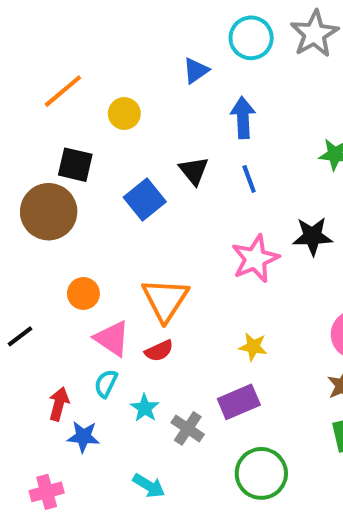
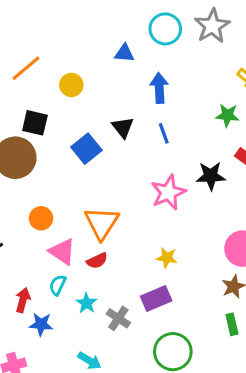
blue triangle: (196, 71) -> (124, 53), turned 40

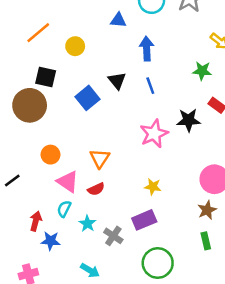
orange triangle: (102, 223) -> (100, 158), size x0.7

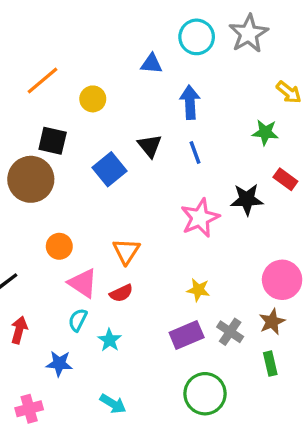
red arrow: (36, 221) -> (19, 330), moved
gray cross: (113, 236) -> (230, 332), moved

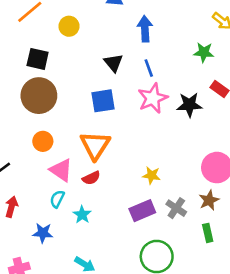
blue square: (110, 169) -> (103, 101), moved, turned 30
brown circle: (31, 179) -> (39, 96), moved
pink star: (200, 218) -> (153, 98), moved
orange triangle: (126, 251) -> (95, 145), size x1.4

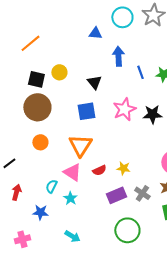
yellow circle: (69, 26) -> (59, 72), moved
blue line: (149, 68) -> (140, 72), moved
pink triangle: (61, 170) -> (72, 172), moved
red semicircle: (91, 178) -> (99, 170), moved

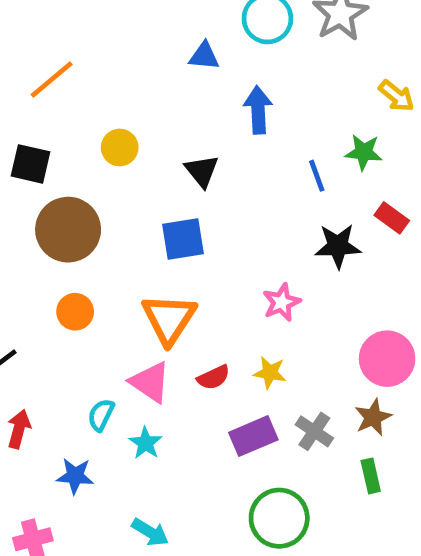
blue line: (140, 72) -> (317, 176), moved
black square: (36, 79) -> (31, 164), moved
pink star: (124, 109) -> (282, 302), moved, size x0.7

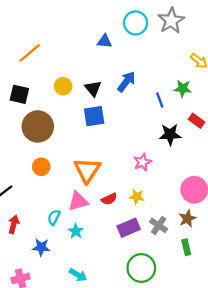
blue arrow: (258, 110) -> (126, 82), moved, turned 40
black triangle: (202, 171) -> (93, 89), moved
blue square: (183, 239) -> (94, 116), moved
pink triangle: (150, 382) -> (78, 201), turned -50

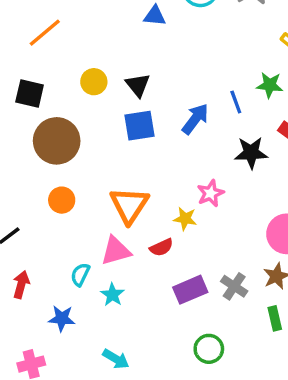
blue arrow: (126, 82) -> (195, 119), moved
yellow star: (137, 197) -> (185, 219), moved
green circle: (141, 268) -> (209, 349), size x0.7

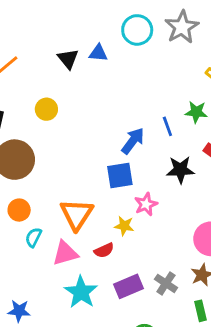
black triangle: (138, 85) -> (68, 59), moved
blue square: (139, 126) -> (120, 175), moved
cyan semicircle: (80, 274) -> (33, 237), moved
cyan star: (112, 295) -> (81, 292), moved, size x1.6

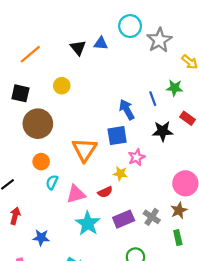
gray star: (182, 27) -> (159, 40), moved
blue arrow: (133, 141) -> (127, 110), turned -66
orange triangle: (77, 214) -> (84, 150), moved

